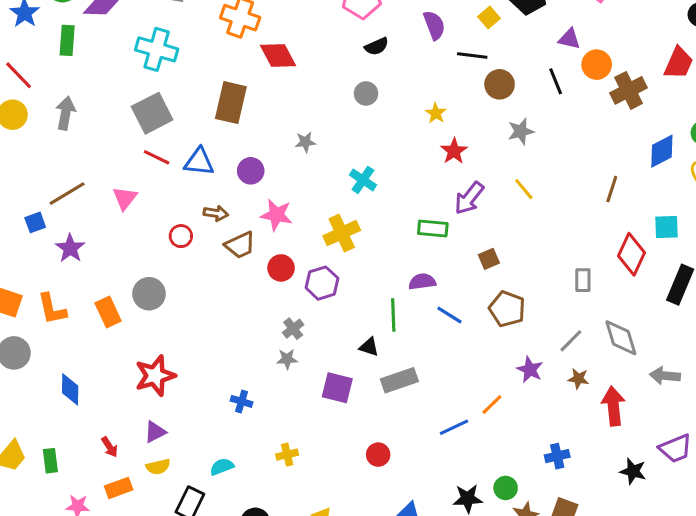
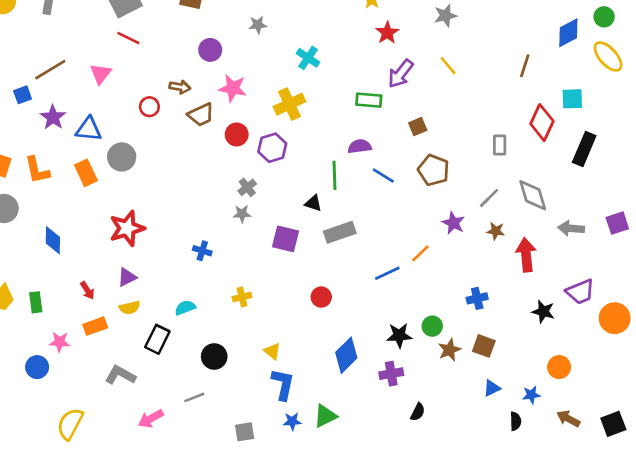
blue triangle: (199, 162) -> (89, 129), moved

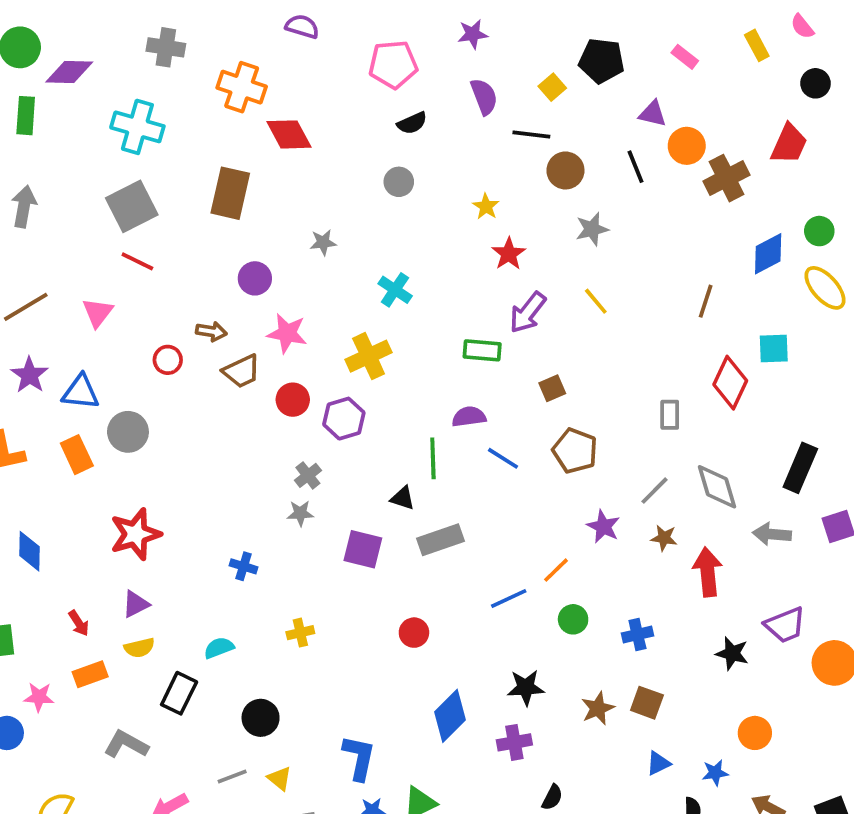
black rectangle: (584, 149) -> (800, 468), moved
green circle: (432, 326) -> (573, 619), moved
yellow triangle: (272, 351) -> (279, 778), moved

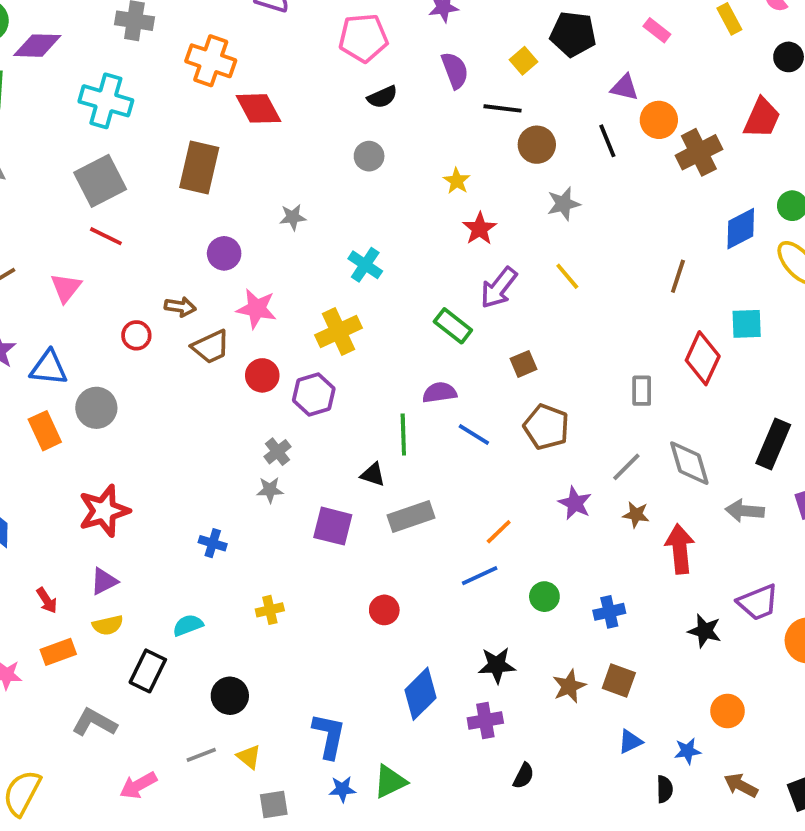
green rectangle: (482, 350) -> (453, 326), turned 33
orange line: (556, 570) -> (499, 532), moved

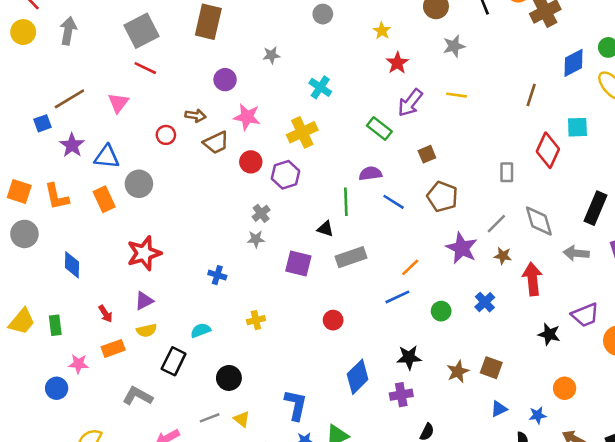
yellow line: (567, 276) -> (457, 95), turned -42
purple star: (575, 503) -> (462, 248), size x1.4
blue cross: (609, 612) -> (485, 302), moved, turned -30

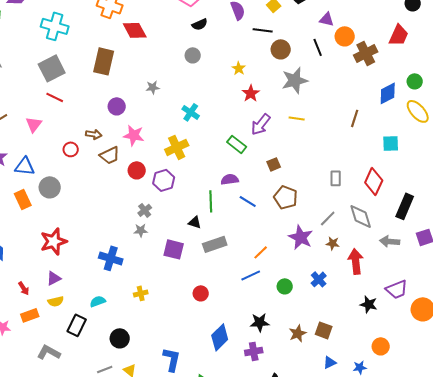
gray star: (454, 46) -> (295, 80), size x1.5
red diamond: (548, 150) -> (374, 181), moved
blue cross: (217, 275) -> (111, 258), size x1.6

